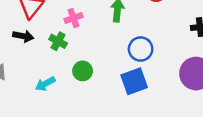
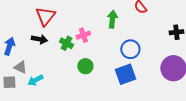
pink cross: (74, 18) -> (83, 35), moved
cyan arrow: (45, 84) -> (35, 80), moved

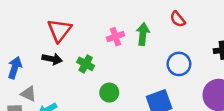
pink cross: (83, 35) -> (115, 37), moved
blue circle: (130, 49) -> (179, 64), moved

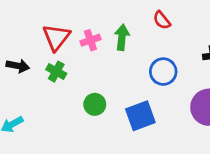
red triangle: (60, 30) -> (56, 37), moved
green circle: (109, 93) -> (95, 104), moved

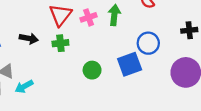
green cross: (56, 72) -> (60, 43), turned -35
blue square: (140, 116) -> (130, 64), moved

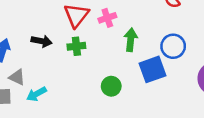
green arrow: (114, 15) -> (131, 40), moved
green circle: (92, 70) -> (111, 86), moved

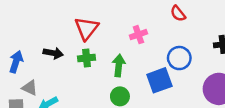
pink cross: (107, 18) -> (138, 35), moved
green arrow: (131, 40) -> (119, 65), moved

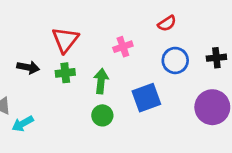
red semicircle: (178, 14) -> (167, 23), turned -84
blue circle: (179, 58) -> (175, 60), moved

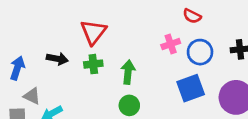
red semicircle: (167, 23) -> (192, 16), turned 60
pink cross: (123, 47) -> (171, 44), moved
blue square: (146, 98) -> (191, 88), moved

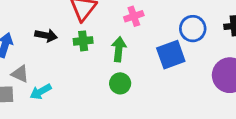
pink cross: (171, 44) -> (134, 16), moved
blue square: (191, 88) -> (171, 55), moved

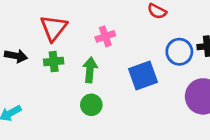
blue circle: (193, 29) -> (179, 52), moved

